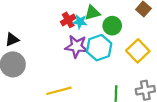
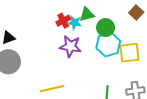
cyan hexagon: (99, 48) -> (108, 45), moved
yellow square: (138, 51) -> (129, 53), turned 35

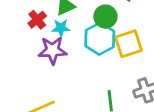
cyan star: (75, 23) -> (61, 28), moved
green circle: (106, 28) -> (105, 17), moved

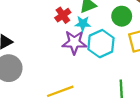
cyan hexagon: (100, 39) -> (101, 44), moved

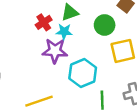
cyan hexagon: (101, 44) -> (83, 73), moved

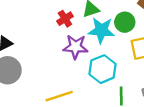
cyan star: (64, 32) -> (101, 30), moved, size x1.6

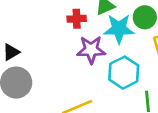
red cross: (65, 19) -> (77, 19), turned 35

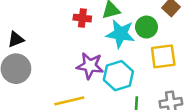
purple star: (91, 50) -> (90, 66), moved

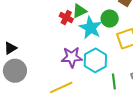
red cross: (82, 18) -> (66, 18), moved, turned 32
cyan star: (120, 34) -> (91, 28), turned 30

